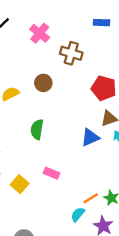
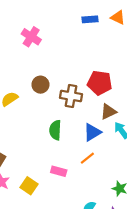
brown cross: (71, 53) -> (71, 96), moved
green semicircle: (37, 129) -> (55, 130), moved
orange line: (91, 198) -> (87, 158), moved

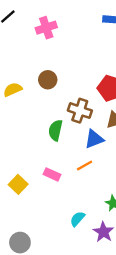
pink cross: (31, 37) -> (46, 28), turned 30
brown cross: (71, 96) -> (80, 111), moved

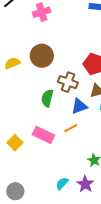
brown circle: (48, 80) -> (42, 56), size x1.5
pink rectangle: (52, 174) -> (43, 135), size x1.5
cyan semicircle: (77, 219) -> (62, 183), moved

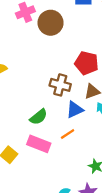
brown circle: (42, 56) -> (51, 23), moved
green semicircle: (47, 98) -> (39, 117), moved, turned -138

